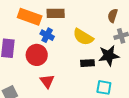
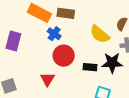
yellow semicircle: (83, 37) -> (100, 34), moved
red circle: (37, 55) -> (64, 56), moved

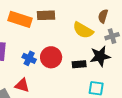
blue cross: (54, 34) -> (29, 58), moved
red triangle: (47, 79) -> (22, 85), moved, turned -35

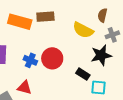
black rectangle: (79, 64) -> (83, 74), moved, turned 40

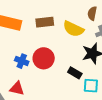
brown rectangle: (45, 17) -> (45, 22), moved

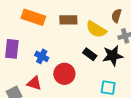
red circle: (44, 58) -> (64, 74), moved
black rectangle: (75, 73) -> (90, 54), moved

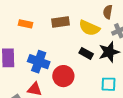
orange rectangle: (33, 17) -> (26, 24), size x0.6
blue cross: (42, 56) -> (39, 62), size x1.5

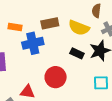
blue cross: (39, 62) -> (33, 43), moved, turned -30

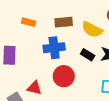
blue cross: (33, 43) -> (54, 48), moved

